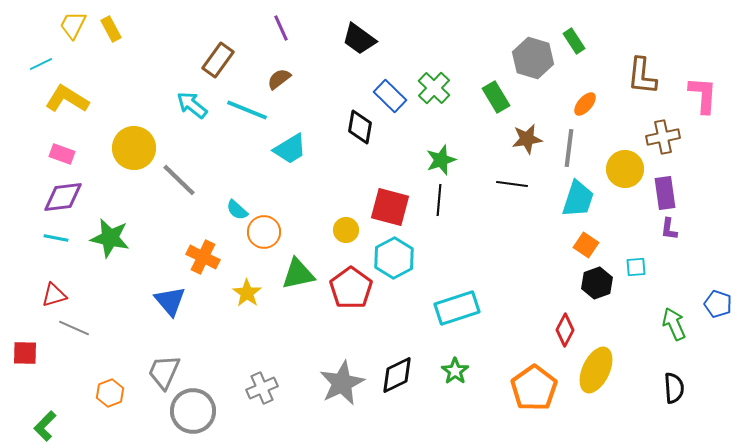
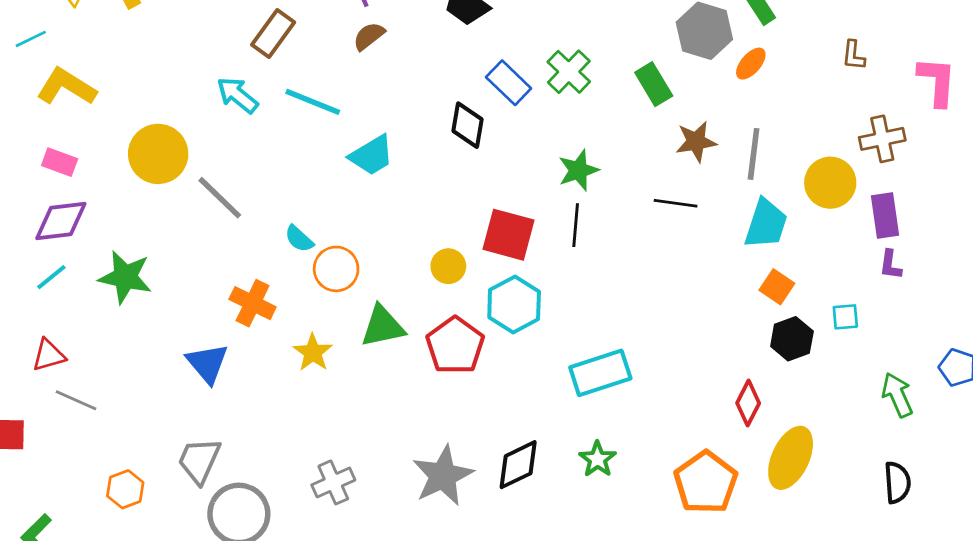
brown L-shape: (642, 76) -> (854, 55), size x0.6
brown semicircle: (279, 79) -> (369, 36), moved
orange ellipse: (585, 104) -> (751, 64), moved
cyan line: (56, 238) -> (51, 277), turned -50

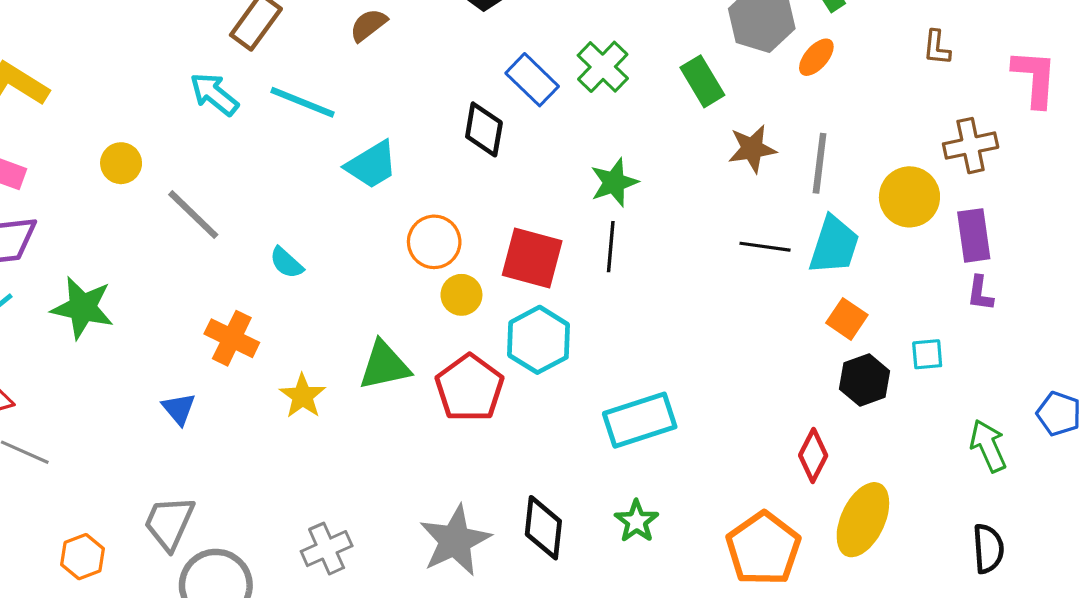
yellow circle: (158, 154) -> (121, 163), size x0.6
black line: (676, 203) -> (765, 247), moved
orange circle: (336, 269) -> (434, 242), moved
blue triangle: (207, 363) -> (179, 409), size x0.7
black diamond: (518, 465) -> (543, 528), turned -58

